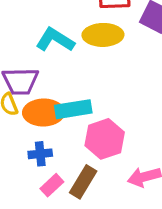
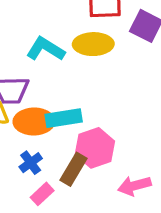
blue cross: (40, 154) -> (31, 163), turned -30
brown rectangle: (83, 182) -> (73, 169), moved

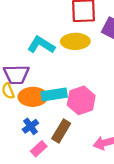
pink hexagon: (95, 148) -> (81, 100), moved

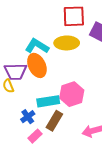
cyan rectangle: (54, 94) -> (48, 101), moved
orange ellipse: (33, 97) -> (37, 65), moved, turned 65

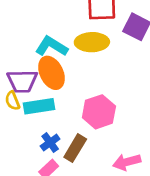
cyan rectangle: (48, 101) -> (39, 106), moved
blue cross: (28, 117) -> (50, 143), moved

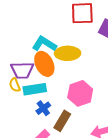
yellow ellipse: (92, 42) -> (68, 53), moved
blue cross: (50, 143) -> (43, 108), moved

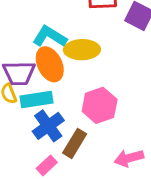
blue cross: (43, 108) -> (48, 126), size x1.5

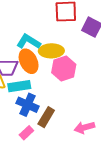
pink hexagon: (100, 105) -> (64, 68), moved
blue cross: (48, 126) -> (28, 105), turned -30

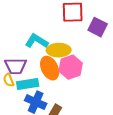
orange ellipse: (29, 61) -> (50, 68), moved

